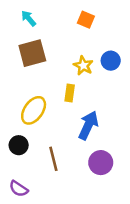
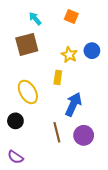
cyan arrow: (29, 18) -> (35, 19), moved
yellow ellipse: (34, 110) -> (28, 92), turned -65
brown line: (53, 159) -> (57, 132), moved

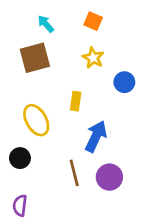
blue circle: (92, 51) -> (124, 82), moved
yellow star: (69, 55) -> (93, 58), moved
purple semicircle: (15, 157) -> (20, 206), turned 63

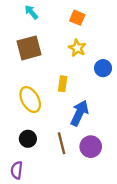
cyan arrow: (46, 24) -> (31, 12), moved
black circle: (20, 158) -> (28, 139), moved

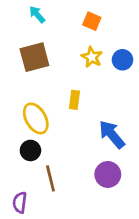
blue circle: (103, 68) -> (122, 60), moved
blue arrow: (79, 113) -> (112, 134), moved, turned -65
black circle: (28, 139) -> (30, 150), moved
brown line: (62, 143) -> (50, 178), moved

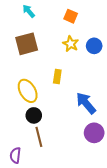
black circle: (30, 150) -> (34, 115), moved
purple circle: (108, 174) -> (94, 133), moved

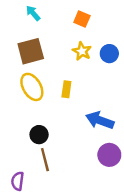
yellow ellipse: (28, 91) -> (32, 87), moved
blue arrow: (86, 103) -> (100, 120), turned -30

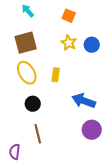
black circle: (39, 135) -> (33, 104), moved

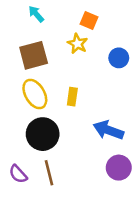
yellow star: (69, 43) -> (77, 44), moved
black circle: (33, 104) -> (43, 134), size x1.6
purple semicircle: (15, 152) -> (18, 174), moved, turned -49

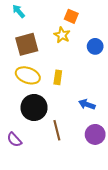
cyan arrow: (36, 14) -> (18, 11), moved
yellow ellipse: (35, 94) -> (28, 75), turned -40
blue arrow: (108, 130) -> (87, 104), size x0.7
brown line: (49, 173) -> (57, 130), moved

